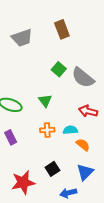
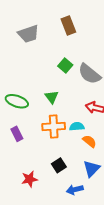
orange cross: (47, 130) -> (54, 127), size x1.5
red star: (23, 182) -> (29, 179), size x0.7

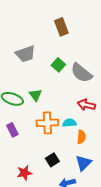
gray trapezoid: (28, 34) -> (25, 54), moved
green triangle: (52, 97) -> (35, 95), moved
orange semicircle: (89, 141) -> (81, 137), turned 56

